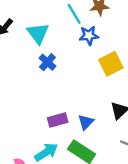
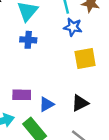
blue cross: (47, 62) -> (28, 40), turned 35

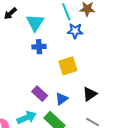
yellow square: (85, 59) -> (68, 66), moved
purple rectangle: (22, 95) -> (40, 94), turned 49

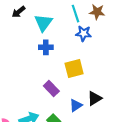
purple rectangle: (40, 94) -> (51, 88), moved
blue triangle: (62, 99) -> (76, 105), moved

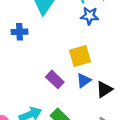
blue cross: (46, 47) -> (19, 32), moved
blue triangle: (76, 105) -> (84, 80), moved

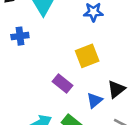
blue triangle: (84, 80) -> (95, 100), moved

